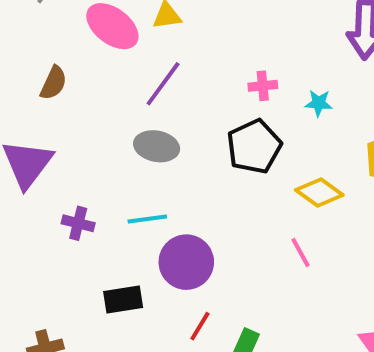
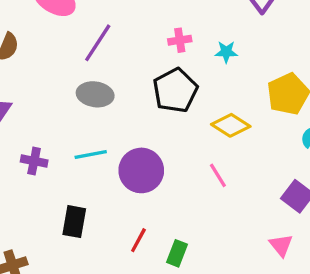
purple circle: (186, 262) -> (141, 170), moved
black rectangle: (123, 300) -> (74, 222), turned -68

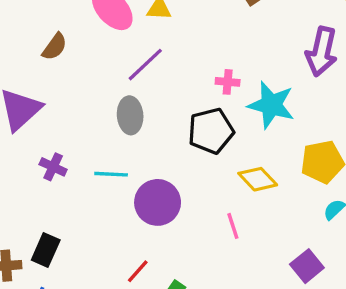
cyan star: (226, 52) -> (271, 105), size x2.0
gray ellipse: (95, 94) -> (130, 115), turned 64
black rectangle: (74, 222) -> (46, 250), moved

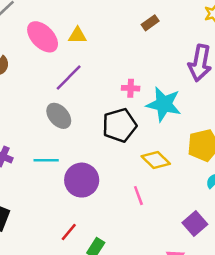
gray ellipse: (130, 115) -> (59, 116), turned -35

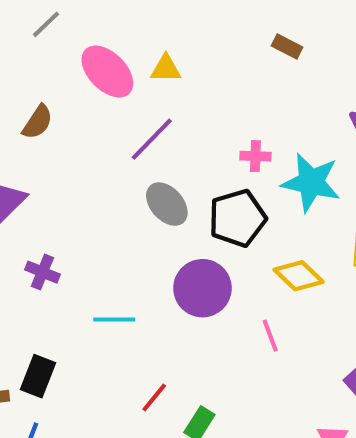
brown rectangle: (150, 23) -> (287, 46), turned 63
gray ellipse: (59, 116) -> (167, 204), moved
cyan line: (46, 160) -> (114, 319), moved
purple circle: (82, 180) -> (202, 288), moved

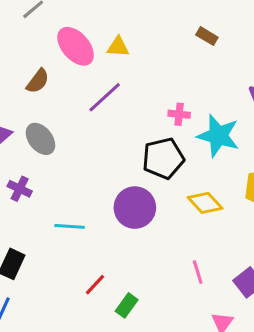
brown semicircle: (38, 122) -> (38, 81), moved
gray ellipse: (167, 204) -> (40, 139), moved
pink line: (270, 336) -> (198, 272), moved

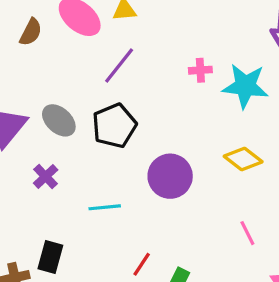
brown semicircle: (38, 81) -> (31, 32), moved
black pentagon: (163, 158) -> (114, 126), moved
purple cross: (20, 189) -> (46, 176), turned 30

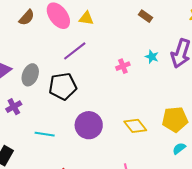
pink cross: (200, 70) -> (123, 66), turned -32
cyan star: (245, 86) -> (152, 57), moved, size x0.5
gray ellipse: (59, 120) -> (30, 75), turned 55

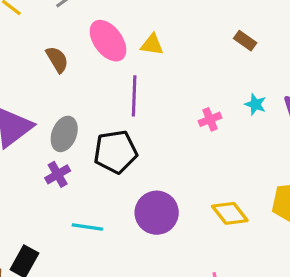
brown semicircle: (27, 17) -> (57, 60), moved, turned -72
purple line: (75, 51) -> (134, 96), turned -50
purple cross: (14, 107) -> (58, 174), moved

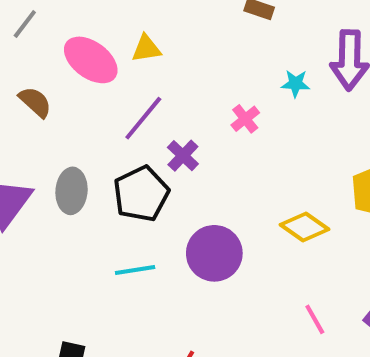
purple line: (134, 96) -> (143, 118), turned 54
purple cross: (58, 174) -> (183, 156), moved
cyan line: (87, 227) -> (135, 270), moved

